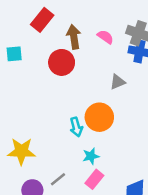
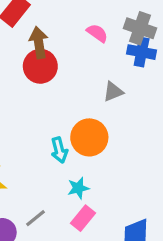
brown arrow: (74, 37) -> (39, 43), moved

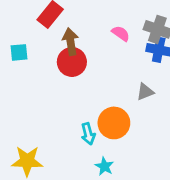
gray triangle: (113, 92) -> (145, 92), moved
cyan star: (78, 188) -> (104, 166), turned -30

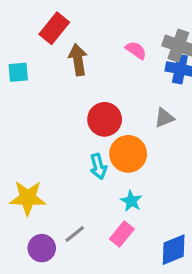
red circle: (72, 62) -> (105, 119), moved
cyan star: (104, 166) -> (131, 201), moved

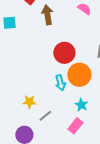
yellow star: (28, 198) -> (29, 102), moved, size x0.6
gray line: (75, 234) -> (45, 116), moved

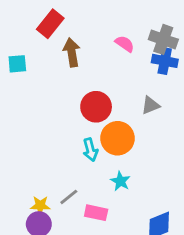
yellow star: (29, 102) -> (40, 206), moved
pink rectangle: (75, 126) -> (96, 213), moved, turned 63

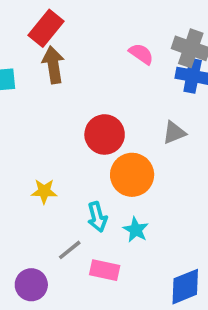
brown arrow: (72, 52) -> (53, 65), moved
cyan arrow: (90, 150) -> (97, 217), moved
yellow star: (40, 206) -> (44, 191), moved

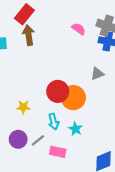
red circle: (105, 134) -> (58, 91), moved
purple circle: (31, 285) -> (18, 139), moved

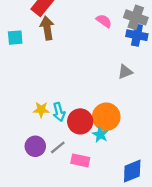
red circle: (58, 91) -> (80, 121), moved
orange circle: (73, 98) -> (106, 117), moved
cyan arrow: (54, 122) -> (59, 112), moved

